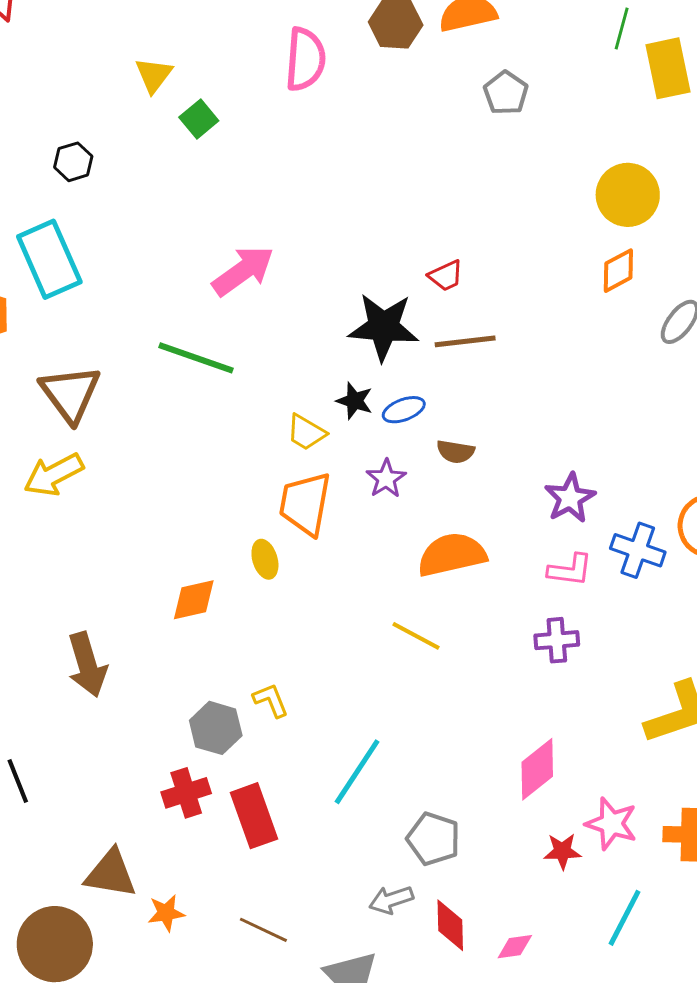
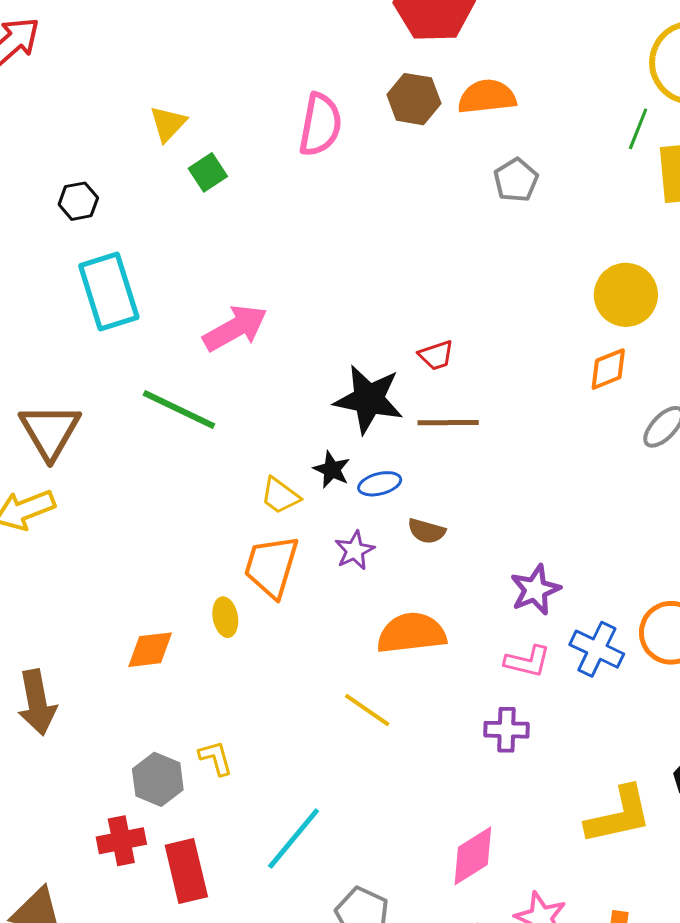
cyan rectangle: (49, 259) -> (109, 292), moved

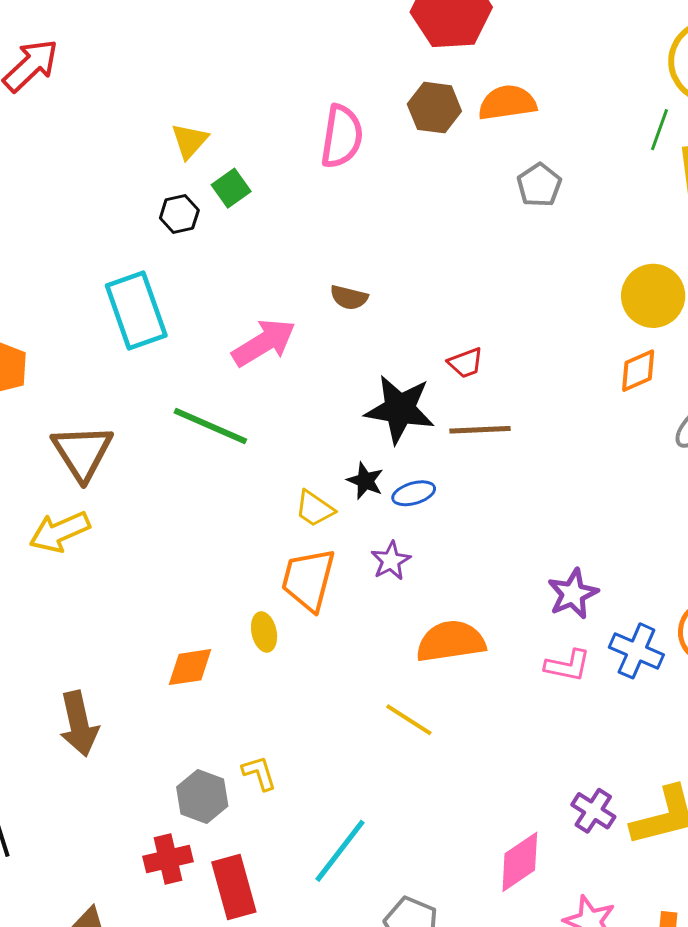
black hexagon: (78, 201) -> (179, 214), moved
brown semicircle: (427, 531) -> (349, 297), moved
purple cross: (506, 730) -> (593, 811), moved, turned 33

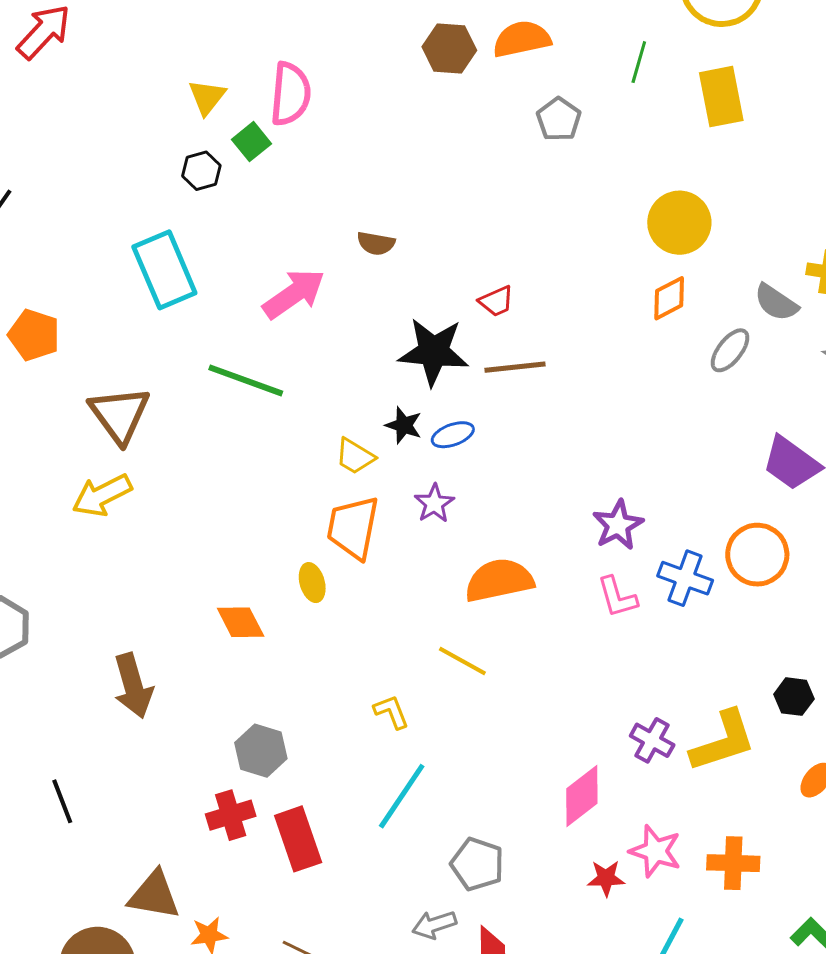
green line: (659, 130) -> (639, 62), moved
pink semicircle: (342, 136) -> (290, 94), moved
pink L-shape: (568, 666) -> (617, 597), turned 66
orange diamond: (190, 667) -> (241, 622), turned 75
yellow L-shape: (259, 773) -> (391, 712), moved

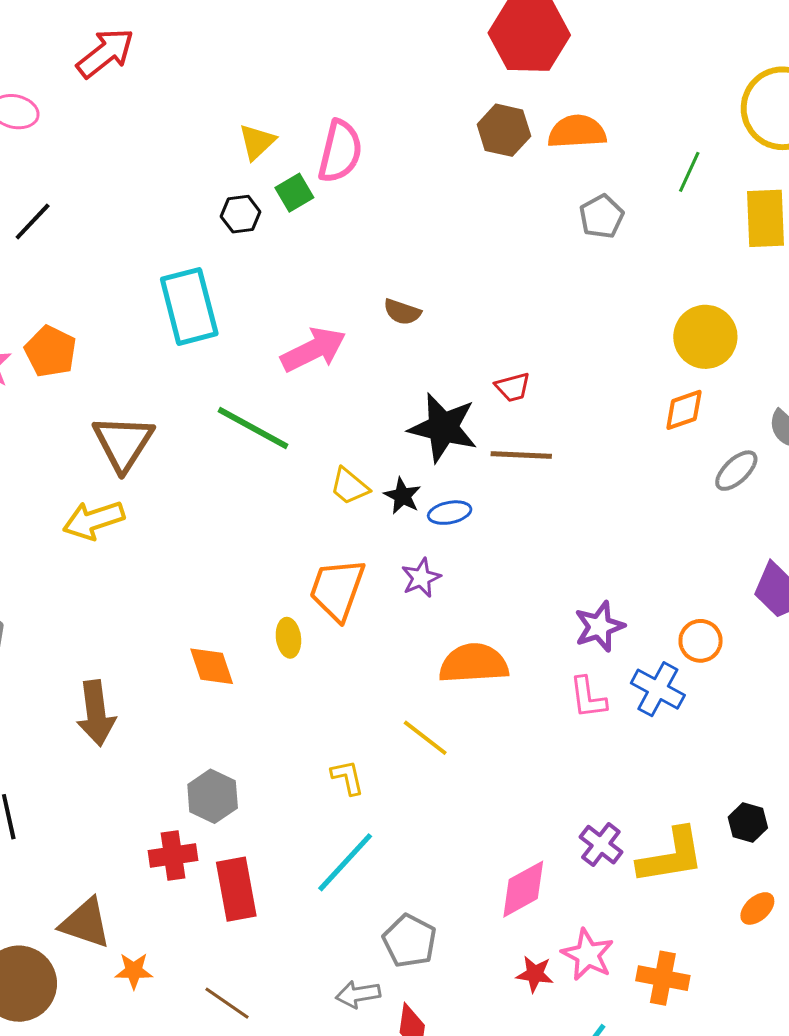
yellow trapezoid: (355, 456) -> (349, 486), moved
orange circle: (757, 555) -> (701, 641), moved, size x0.7

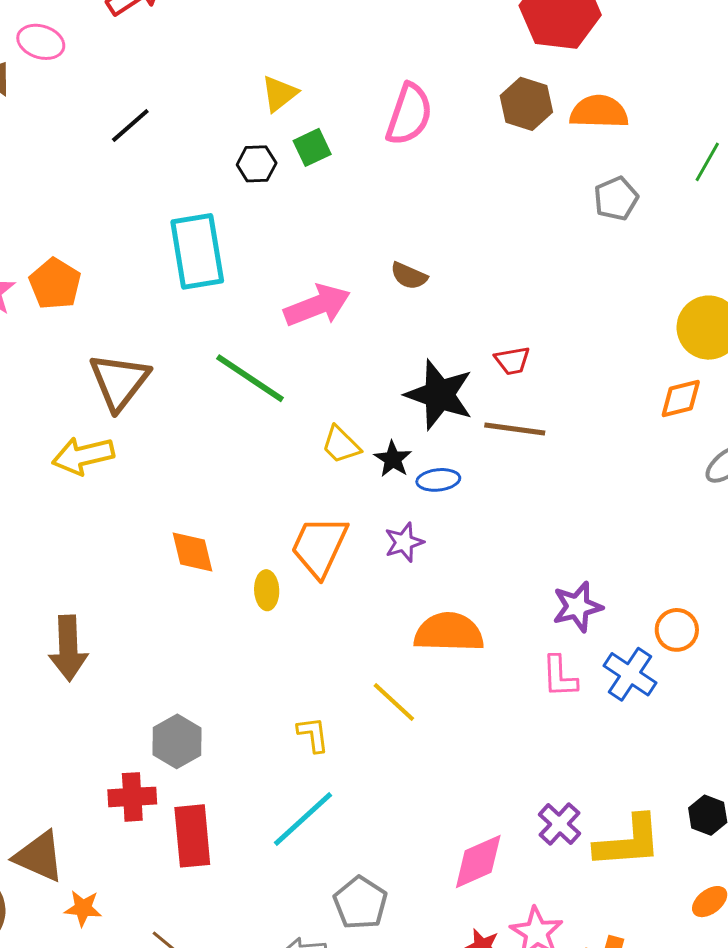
pink semicircle: (340, 151) -> (409, 114), moved
black line: (33, 221) -> (130, 125), moved
orange diamond: (212, 666) -> (193, 552), moved

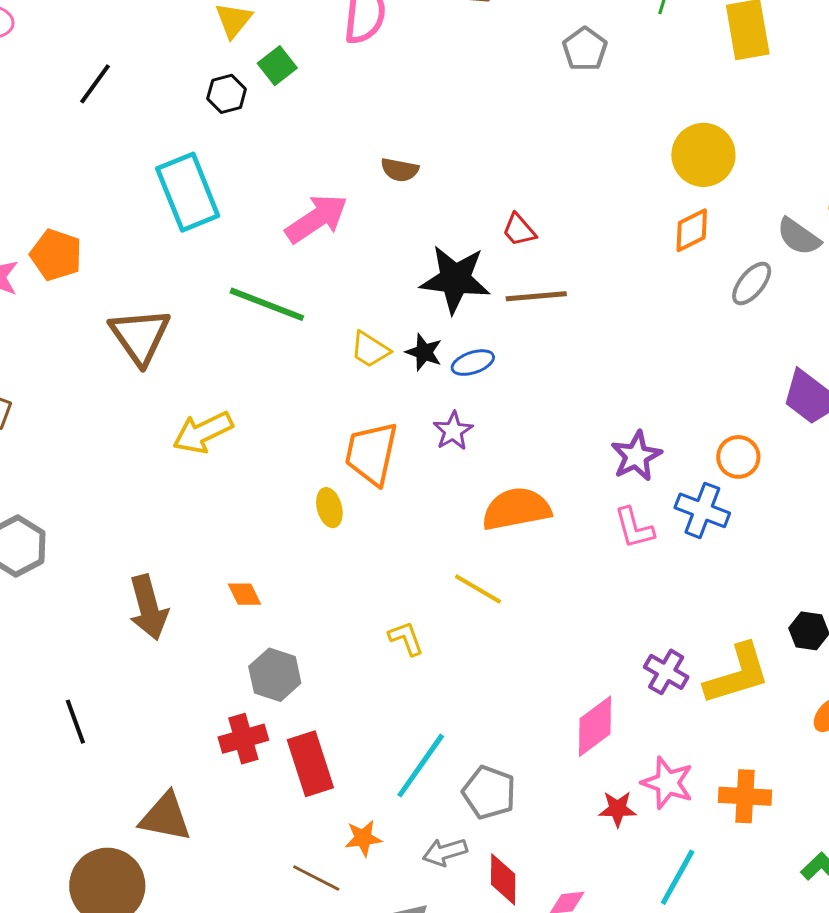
red trapezoid: (512, 361) -> (519, 230), turned 72
yellow arrow: (83, 456) -> (203, 432), moved
orange diamond: (193, 552) -> (244, 594), moved, size x0.7
cyan line: (303, 819) -> (421, 766), moved
orange star: (83, 908) -> (363, 838), moved

